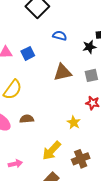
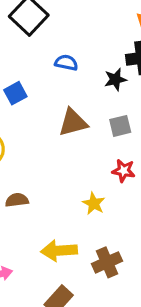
yellow arrow: (52, 151) -> (59, 251), turned 45

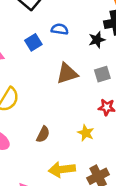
blue square: (15, 93) -> (33, 42), moved
brown semicircle: (17, 200) -> (43, 134), moved, turned 126

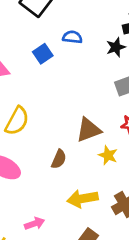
brown triangle: (67, 73) -> (89, 130), moved

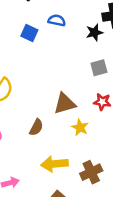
blue square: (43, 54) -> (29, 33), turned -35

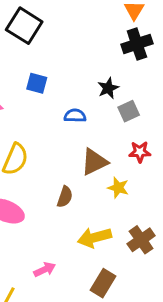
blue semicircle: (57, 20) -> (75, 116), moved
black star: (94, 32) -> (108, 88), moved

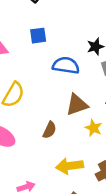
blue square: (37, 83) -> (38, 36), turned -30
blue semicircle: (75, 116) -> (66, 65), size x1.5

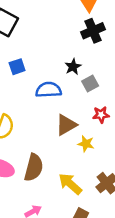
brown semicircle: (50, 130) -> (34, 168), moved, size x1.6
yellow arrow: (70, 166) -> (70, 184), turned 60

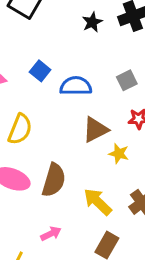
blue square: (17, 67) -> (40, 71), moved, turned -35
black star: (73, 67) -> (92, 22), moved

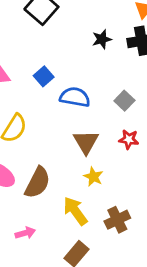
gray square: (127, 80) -> (124, 101), turned -30
brown triangle: (95, 130) -> (86, 142), turned -44
yellow star: (119, 154) -> (93, 177), moved

